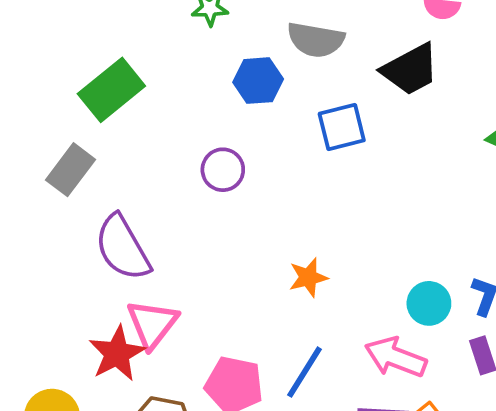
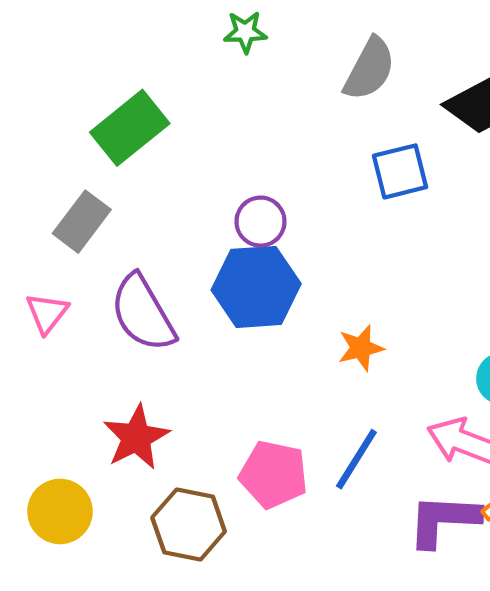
gray semicircle: (316, 40) -> (369, 69), turned -72
blue hexagon: (258, 81) -> (256, 287), moved, size x1.5
pink triangle: (152, 324) -> (47, 313), moved, size x0.7

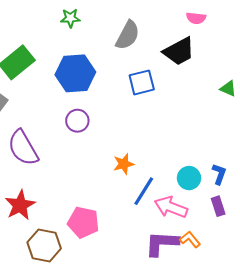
purple circle: (260, 222) -> (77, 121), moved
blue hexagon: (256, 287) -> (75, 73), moved
blue line: (356, 459) -> (144, 191), moved

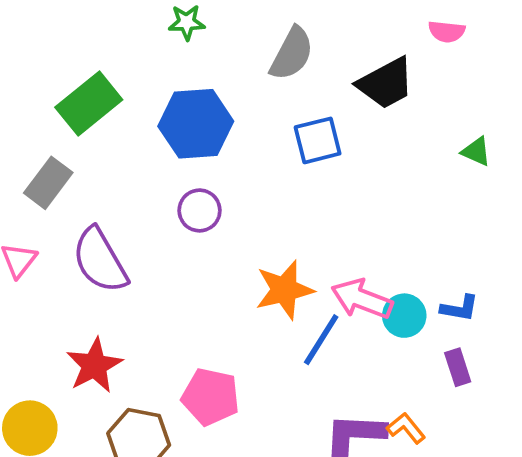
pink semicircle: (196, 18) -> (447, 32), moved
orange star: (124, 164) -> (284, 290), size x1.5
blue L-shape: (219, 174) -> (460, 308), turned 80
pink arrow: (171, 207) -> (362, 299), moved

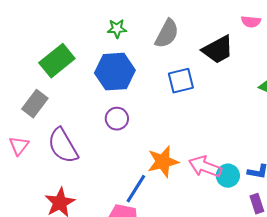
green star: (187, 22) -> (117, 29), moved
blue line: (321, 340) -> (136, 189), moved

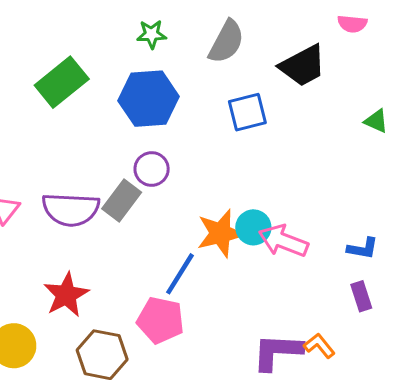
gray rectangle: (35, 104) -> (122, 200), moved
purple semicircle: (63, 146) -> (71, 209), turned -57
cyan circle: (228, 176) -> (253, 227), moved

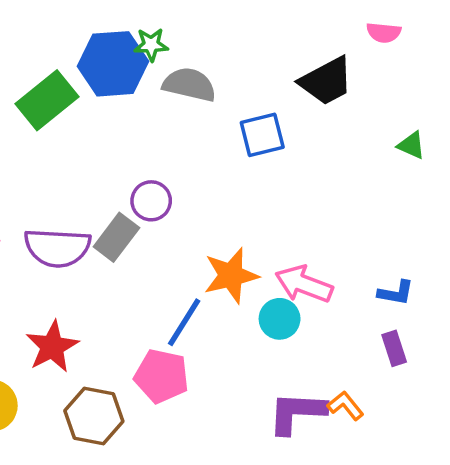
gray semicircle: (226, 42) -> (189, 85), moved, turned -105
blue hexagon: (149, 99) -> (113, 64), moved
cyan circle: (253, 227) -> (280, 319), moved

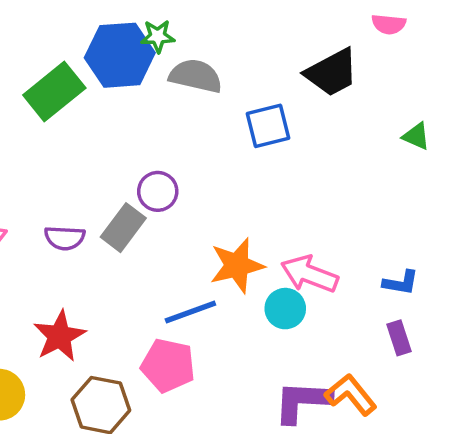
purple semicircle: (57, 248) -> (65, 238), size x0.6
blue line: (184, 322) -> (190, 312), turned 38
orange L-shape: (345, 406) -> (351, 395), size x1.4

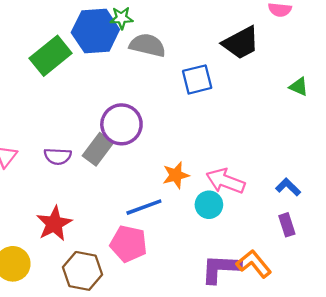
purple circle: (158, 191) -> (121, 124), size x1.5
orange star: (237, 265) -> (176, 175), size x0.7
blue L-shape: (401, 283) -> (288, 187), turned -145

